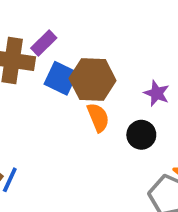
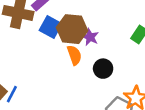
purple star: (157, 93) -> (90, 37), moved

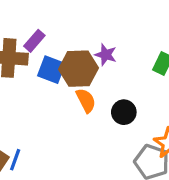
purple star: (90, 37) -> (106, 55), moved

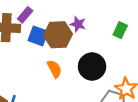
orange semicircle: (86, 100) -> (54, 69), moved
black circle: (124, 112) -> (92, 66), size x1.5

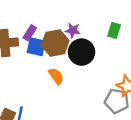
purple rectangle: (25, 15) -> (30, 33), moved
black circle: (92, 66) -> (82, 52), moved

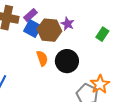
black circle: (82, 52) -> (67, 61), moved

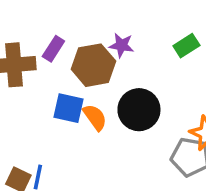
blue square: (32, 29) -> (68, 108), moved
green rectangle: (102, 34) -> (186, 46), turned 40

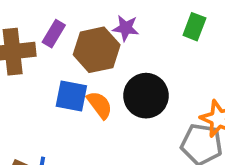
green rectangle: (186, 46) -> (194, 27), turned -35

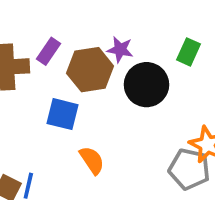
black circle: (146, 96) -> (146, 85), moved
orange semicircle: (100, 105) -> (92, 160), moved

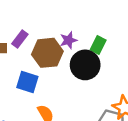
purple star: (120, 50) -> (69, 40), turned -30
green rectangle: (188, 52) -> (98, 45), moved

